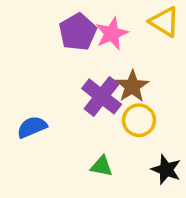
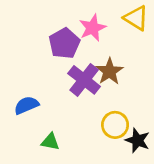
purple pentagon: (78, 32) -> (64, 43), moved
yellow circle: (139, 120) -> (115, 125), moved
green triangle: (102, 166) -> (50, 142), moved

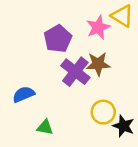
pink star: (93, 28) -> (98, 27), moved
brown star: (109, 71) -> (98, 64), turned 30

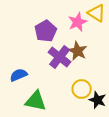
brown star: (98, 64) -> (78, 51), turned 30
green triangle: (45, 127) -> (36, 101), size x1.6

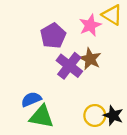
blue semicircle: (19, 75) -> (31, 99), moved
yellow circle: (82, 89) -> (95, 115), moved

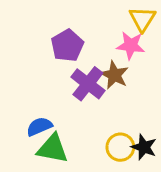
yellow triangle: (112, 15) -> (142, 19), turned 30
pink star: (90, 25) -> (131, 46), moved, turned 30

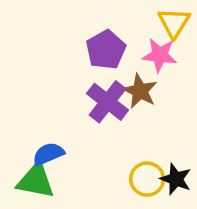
purple pentagon: (67, 46) -> (106, 50), moved
green triangle: (53, 149) -> (36, 181), moved

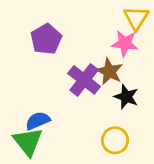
purple pentagon: (106, 50) -> (46, 39), moved
black star: (176, 179) -> (126, 97), moved
green triangle: (36, 181) -> (28, 142), turned 40

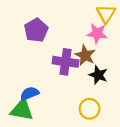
purple cross: (84, 80) -> (66, 62), turned -30
green triangle: (28, 142) -> (22, 110), turned -40

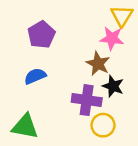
purple cross: (66, 62) -> (87, 100), moved
blue semicircle: (29, 94) -> (35, 76), moved

